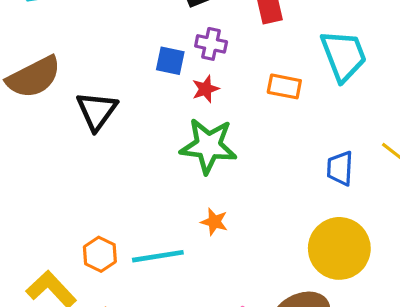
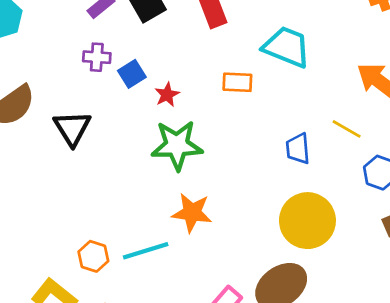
purple cross: (211, 44) -> (97, 57), moved
cyan trapezoid: (344, 55) -> (287, 47), turned -39
blue square: (170, 61) -> (132, 74), turned -36
orange star: (214, 222) -> (192, 213), size x1.6

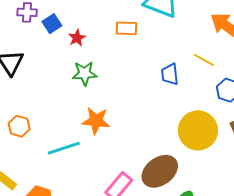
green star: (177, 145) -> (85, 73), size x0.7
yellow circle: (307, 221) -> (198, 130), moved
orange hexagon: (93, 256) -> (19, 126), moved

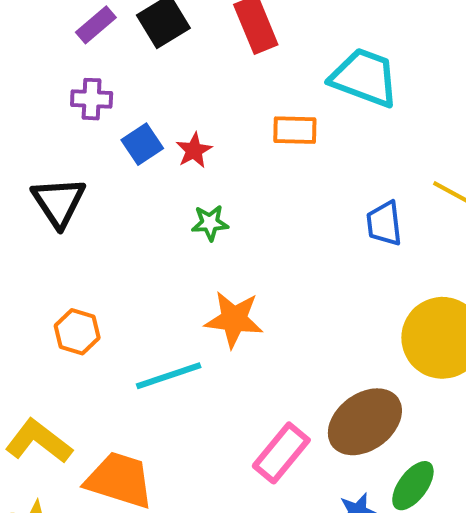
blue square: (52, 24) -> (142, 144), moved
green star: (85, 73) -> (210, 223), size x0.7

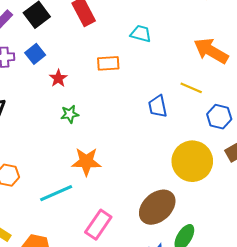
cyan trapezoid: (364, 78) -> (141, 34), size x0.6
blue square: (142, 144) -> (35, 54), moved
pink rectangle: (281, 453) -> (98, 225), moved

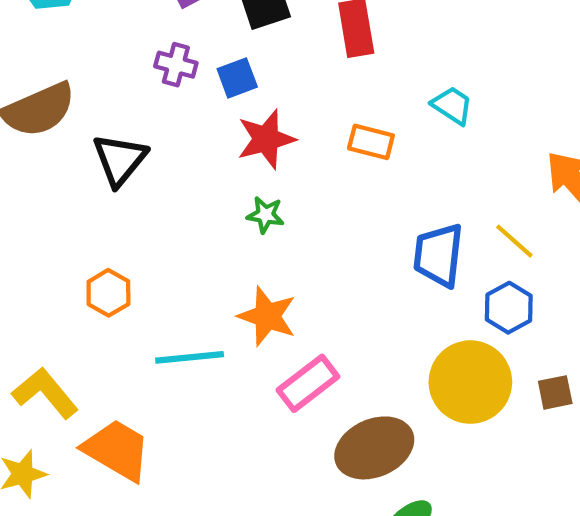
red star: (58, 78) -> (266, 139), size x1.6
blue trapezoid: (158, 106) -> (439, 255), size x1.4
blue hexagon: (219, 117) -> (509, 308), moved
pink rectangle: (98, 225) -> (308, 383), moved

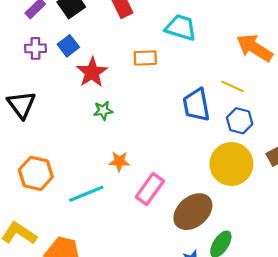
cyan trapezoid: (452, 105) -> (181, 27), size x1.4
orange hexagon: (108, 293) -> (36, 173), size x1.4
orange star: (267, 316) -> (119, 161), size x0.7

